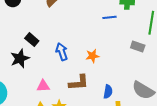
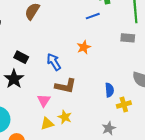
orange star: (92, 56) -> (84, 47), moved
brown L-shape: (79, 83) -> (66, 86), moved, turned 30
pink triangle: (43, 86) -> (44, 100), turned -40

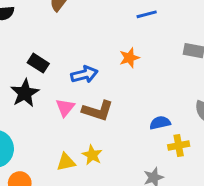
blue arrow: (54, 62) -> (84, 74), turned 102
blue semicircle: (109, 90) -> (160, 123), turned -104
pink triangle: (44, 100) -> (65, 108), moved

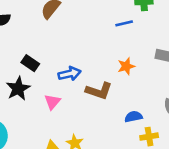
orange star: (129, 58) -> (126, 66), moved
brown L-shape: (98, 111) -> (99, 91), moved

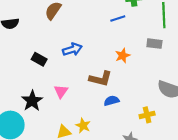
blue arrow: (70, 74) -> (72, 49), moved
black star: (18, 89) -> (32, 101), moved
blue semicircle: (133, 117) -> (112, 101), moved

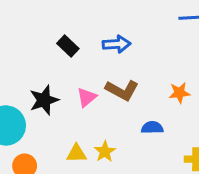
orange star: (123, 56) -> (179, 93), moved
brown L-shape: (101, 79) -> (122, 90), moved

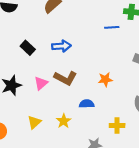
yellow star: (105, 152) -> (64, 121), moved
yellow triangle: (76, 153) -> (34, 122), turned -40

